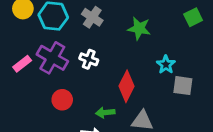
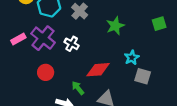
green star: (139, 28) -> (115, 26), turned 30
red diamond: (127, 86) -> (98, 70), turned 50
green arrow: (105, 113) -> (78, 88), turned 48

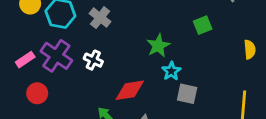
green star: (115, 26) -> (158, 46), moved
red circle: (46, 72) -> (37, 93), moved

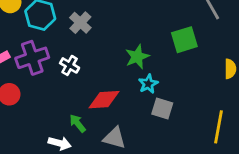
green square: (203, 25) -> (184, 40), size x1.4
purple cross: (56, 56) -> (32, 58), turned 32

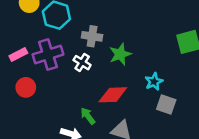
gray cross: (80, 23) -> (92, 36), moved, turned -36
green star: (137, 57) -> (120, 54), moved

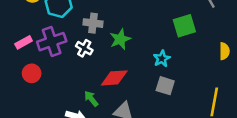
cyan star: (154, 82) -> (162, 59), moved

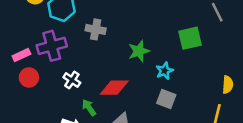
green star: (120, 39) -> (139, 51), moved
pink rectangle: (24, 42) -> (21, 55), moved
white cross: (84, 48) -> (72, 80), moved
yellow semicircle: (224, 51) -> (228, 85), moved

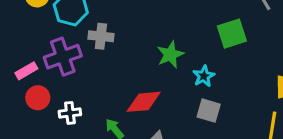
gray cross: (96, 29) -> (101, 36), moved
white cross: (72, 80) -> (70, 113), moved, turned -36

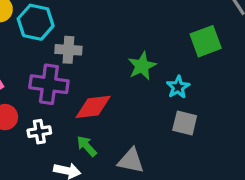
purple cross: (63, 57) -> (49, 84), moved, turned 30
red diamond: (144, 102) -> (93, 107), moved

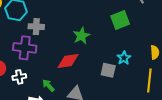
cyan star: (178, 87) -> (124, 58), moved
red diamond: (93, 107) -> (68, 61), moved

